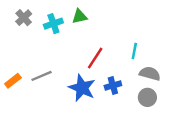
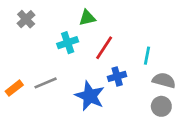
cyan cross: (53, 24) -> (68, 43), moved
red line: (95, 58) -> (104, 48), moved
blue cross: (113, 85) -> (117, 76), moved

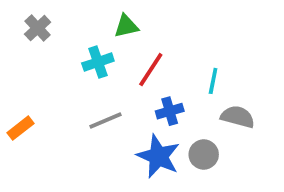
gray line: (46, 83) -> (106, 121), moved
blue star: (90, 96) -> (158, 156), moved
gray circle: (161, 106) -> (204, 155), moved

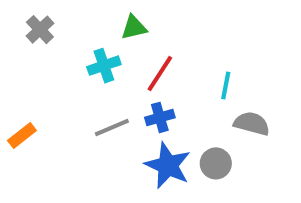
blue cross: (170, 111) -> (160, 117), moved

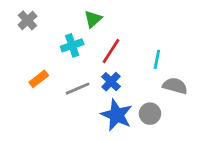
green triangle: (134, 28) -> (93, 19), turned -30
blue cross: (160, 117) -> (111, 82), turned -30
orange rectangle: (22, 135) -> (39, 79), moved

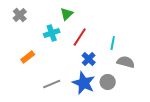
blue cross: (111, 82) -> (89, 59), moved
gray line: (78, 89) -> (52, 84), moved

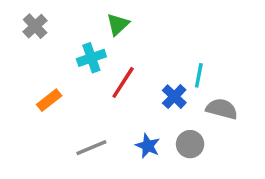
red line: (80, 37) -> (123, 82), moved
blue cross: (89, 59) -> (174, 97), moved
blue star: (84, 83) -> (148, 146), size x0.6

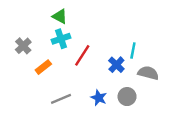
green triangle: (118, 24) -> (60, 16), moved, turned -49
gray cross: (35, 26) -> (23, 46), moved
orange rectangle: (49, 100) -> (43, 67), moved

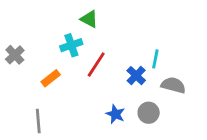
green triangle: (60, 16) -> (89, 19), moved
gray cross: (23, 46) -> (15, 55), moved
gray line: (61, 99) -> (38, 121), moved, turned -72

